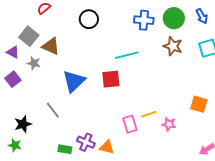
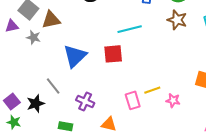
brown triangle: (51, 46) -> (51, 20), turned -36
purple triangle: (13, 52) -> (12, 26), turned -40
purple square: (13, 79) -> (12, 101), moved
black star: (23, 124) -> (36, 104), moved
purple cross: (86, 142) -> (85, 101), moved

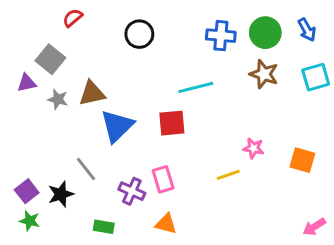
brown triangle: (51, 20) -> (92, 93), moved
pink rectangle: (133, 100) -> (163, 179), moved
pink star: (173, 100) -> (253, 148), moved

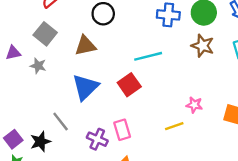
gray square: (50, 59) -> (45, 34), moved
brown triangle: (92, 93) -> (85, 46), moved
red square: (172, 123) -> (129, 85), turned -30

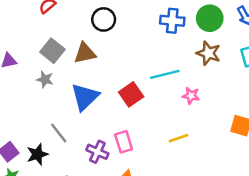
gray square: (45, 34) -> (52, 51), moved
cyan line: (148, 56) -> (165, 74), moved
gray star: (38, 66) -> (45, 79), moved
pink star: (194, 105) -> (191, 96), moved

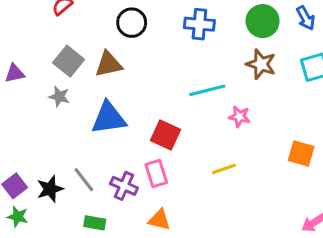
blue cross: (172, 21) -> (199, 24), moved
red square: (131, 94) -> (166, 135), moved, turned -30
blue triangle: (85, 97) -> (109, 118), turned 36
gray line: (59, 133) -> (84, 180), moved

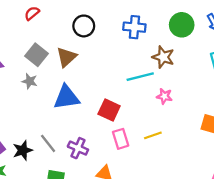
brown triangle: (109, 64) -> (66, 57), turned -30
brown star: (261, 64) -> (163, 57), moved
pink rectangle: (156, 174) -> (121, 139), moved

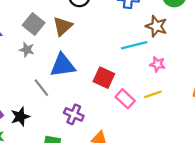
yellow line: (153, 135) -> (153, 94), moved
pink rectangle: (121, 139) -> (125, 99), moved, turned -30
gray line: (48, 143) -> (41, 88), moved

